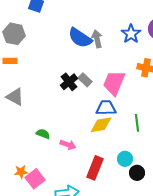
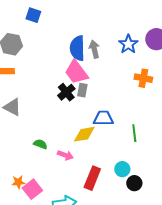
blue semicircle: (80, 38) -> (77, 48), turned 55
gray rectangle: (85, 80) -> (82, 90), turned 56
pink trapezoid: (114, 83) -> (76, 72), moved, turned -60
yellow diamond: (101, 125) -> (84, 134), moved

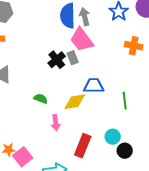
pink trapezoid: (76, 72) -> (82, 40), moved
gray rectangle: (82, 90) -> (73, 58), turned -32
green semicircle: (40, 144) -> (41, 99), moved
pink arrow: (65, 155) -> (56, 123), turned 63

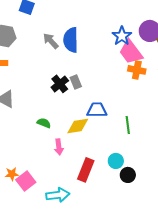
gray arrow: (85, 17) -> (51, 41), moved, turned -30
pink trapezoid: (82, 40) -> (131, 52), moved

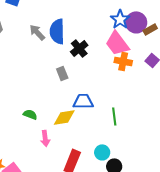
blue star: (122, 36) -> (120, 19), moved
black cross: (60, 84) -> (79, 48), moved

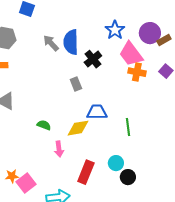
blue star: (120, 19) -> (115, 30), moved

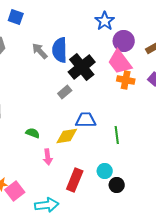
blue star: (115, 30) -> (105, 21), moved
purple circle: (150, 33) -> (124, 41), moved
black cross: (93, 59) -> (82, 67), size x1.5
gray rectangle: (76, 84) -> (65, 92), turned 72

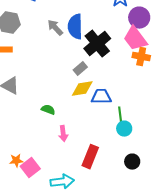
green line: (117, 135) -> (120, 116), moved
yellow diamond: (67, 136) -> (82, 89), moved
cyan circle: (105, 171) -> (124, 129), moved

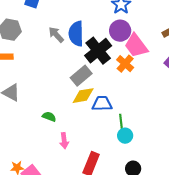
purple circle: (139, 18) -> (120, 31), moved
orange cross: (141, 57) -> (125, 64), moved, turned 30
gray rectangle: (80, 69) -> (81, 76), size x1.5

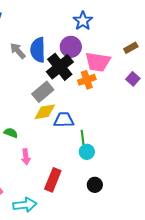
purple circle: (120, 31) -> (71, 47), moved
pink trapezoid: (136, 46) -> (98, 62), turned -44
orange cross: (125, 64) -> (87, 80), turned 30

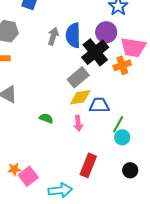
gray arrow: (18, 51) -> (53, 36), turned 60
green line: (83, 139) -> (118, 124), turned 36
pink arrow: (26, 157) -> (78, 123), moved

